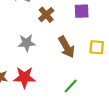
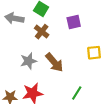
brown arrow: (66, 47) -> (54, 62), moved

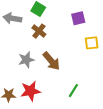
purple square: (74, 22) -> (78, 18), moved
yellow square: (94, 53) -> (92, 43), moved

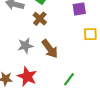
red star: (30, 91) -> (27, 77), turned 30

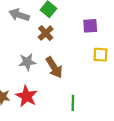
green line: (69, 79) -> (73, 103), turned -40

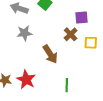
brown cross: (46, 33) -> (71, 34), moved
gray star: (27, 62) -> (24, 33), moved

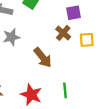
red star: (26, 80) -> (31, 95), moved

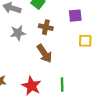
brown cross: (63, 33) -> (46, 27), moved, turned -32

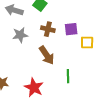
purple square: (75, 16) -> (71, 29), moved
green line: (62, 84) -> (68, 76), moved

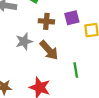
gray star: (20, 35) -> (24, 41), moved

